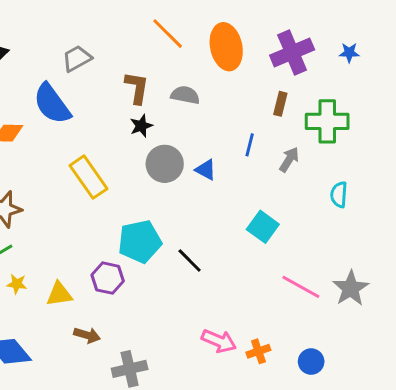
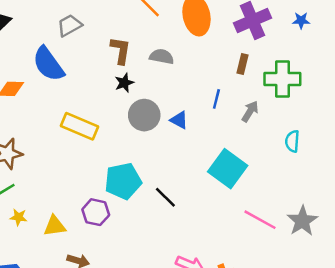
yellow rectangle: (89, 177) -> (79, 126), turned -32
cyan square: (263, 227) -> (228, 169), size x1.4

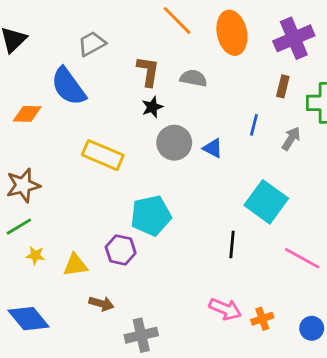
black line: (165, 197) -> (232, 244), moved, turned 50

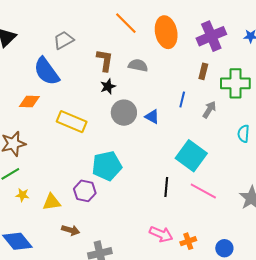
orange diamond: (27, 114) -> (29, 102), moved
pink line: (302, 258) -> (203, 191), moved

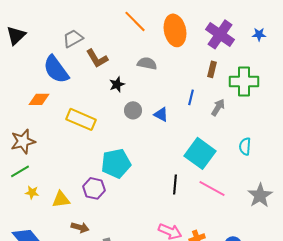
purple cross: (211, 36) -> (220, 34), turned -32
brown L-shape: (105, 60) -> (97, 58), moved, turned 140
gray circle: (124, 113) -> (133, 110), size x0.7
cyan semicircle: (244, 134) -> (245, 146), moved

